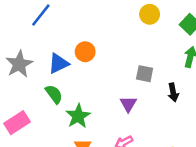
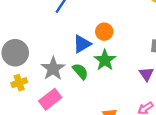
gray star: (19, 64) -> (53, 69), moved
green star: (78, 116) -> (105, 60), moved

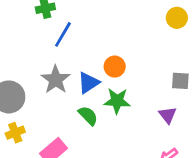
green star: (105, 60) -> (117, 101), turned -30
gray star: (53, 69) -> (56, 80), moved

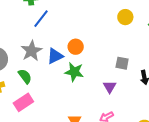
green semicircle: (88, 116) -> (25, 76), moved

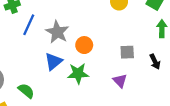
orange circle: (76, 47) -> (84, 45), moved
gray star: (31, 51) -> (57, 32), moved

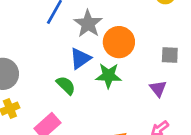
orange circle: (84, 45) -> (119, 42), size x1.5
green semicircle: (26, 91) -> (66, 85), moved

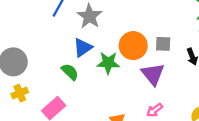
orange circle: (119, 42) -> (133, 46), moved
purple triangle: (158, 89) -> (153, 74), size x1.5

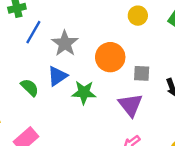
orange circle: (133, 46) -> (110, 57), moved
green semicircle: (70, 72) -> (30, 87), moved

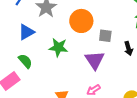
blue triangle: (57, 76) -> (26, 32), moved
green semicircle: (30, 87) -> (25, 61), moved

